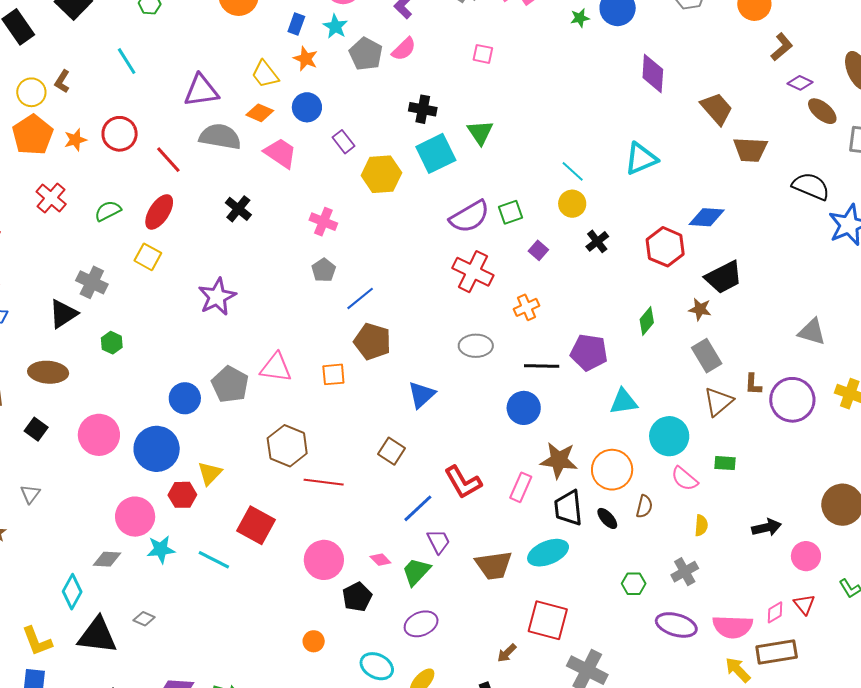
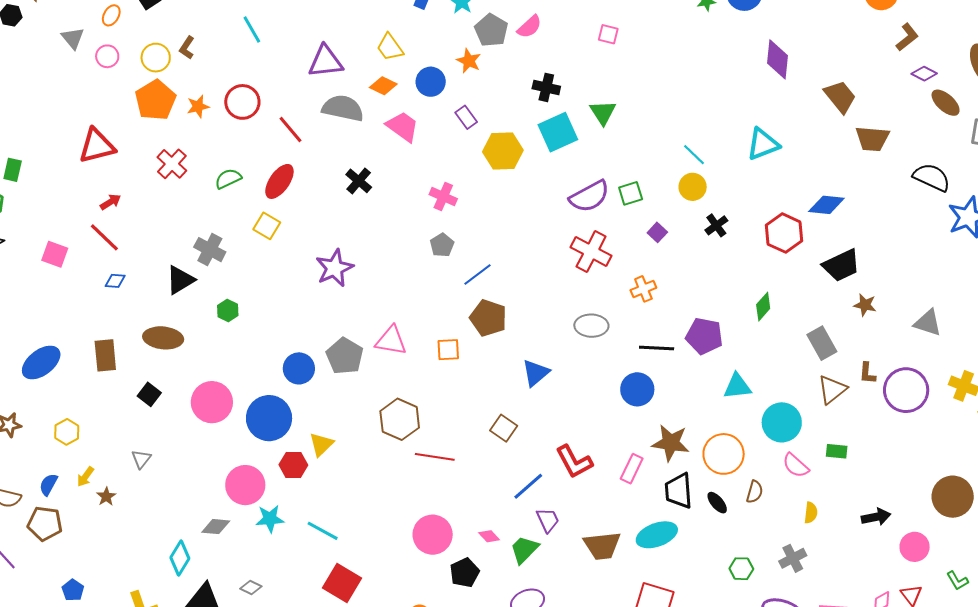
orange star: (306, 59) -> (469, 61), moved
brown star: (700, 309) -> (865, 305), moved
red square: (256, 525) -> (342, 583), moved

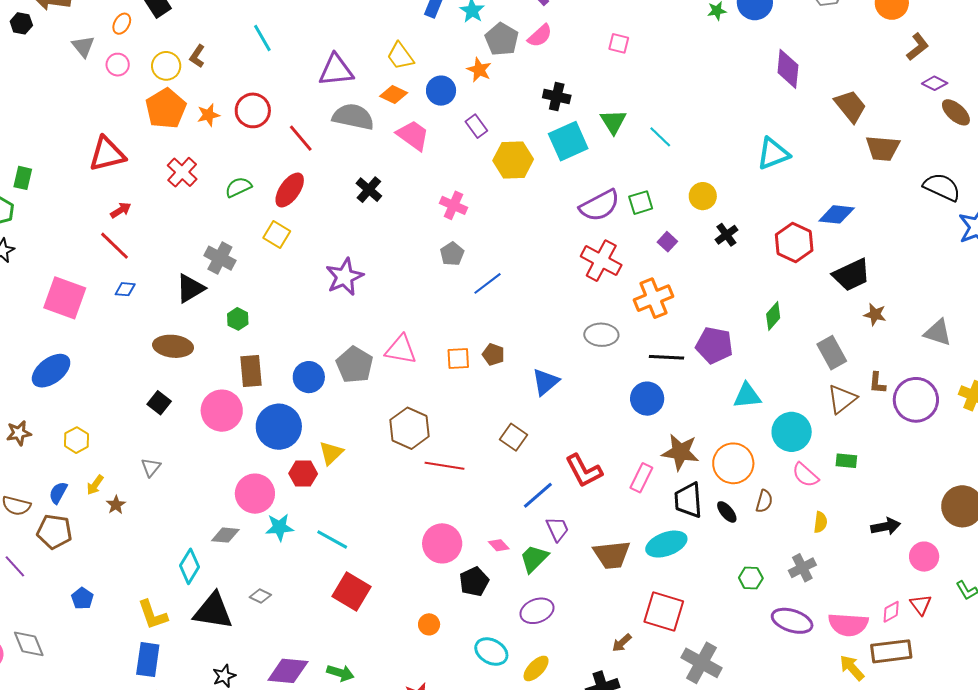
cyan line: (694, 155) -> (660, 137), moved
pink square: (55, 254) -> (65, 298), moved, size x1.6
orange cross: (643, 289) -> (653, 298), size x1.5
brown pentagon: (488, 318) -> (493, 354), moved, size x0.6
brown rectangle: (105, 355) -> (251, 371), moved

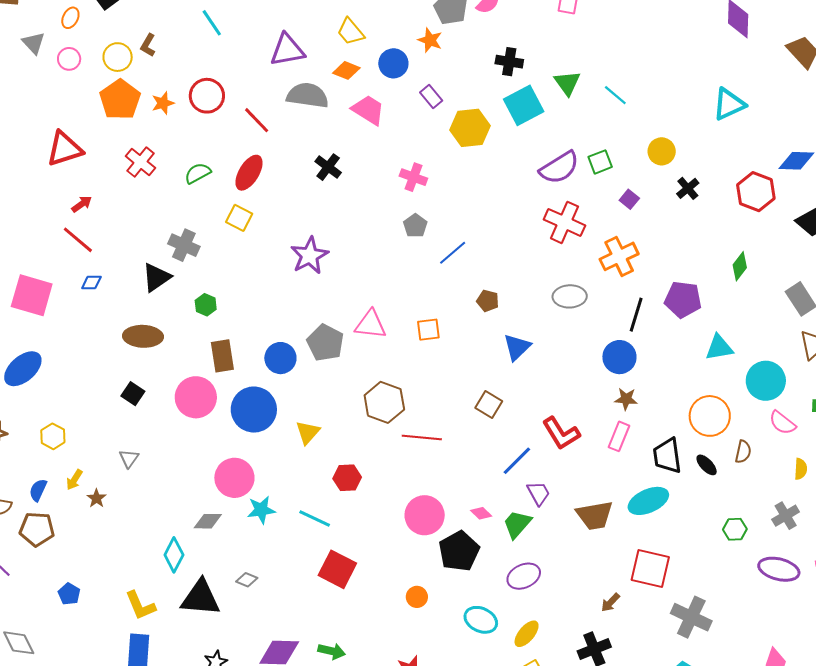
brown pentagon: (493, 354) -> (488, 301), moved
black line: (667, 357) -> (636, 315), turned -72
brown star: (680, 452) -> (626, 399), moved, size x0.6
red hexagon: (303, 474) -> (347, 478), moved
black pentagon: (474, 582) -> (459, 551), size x1.4

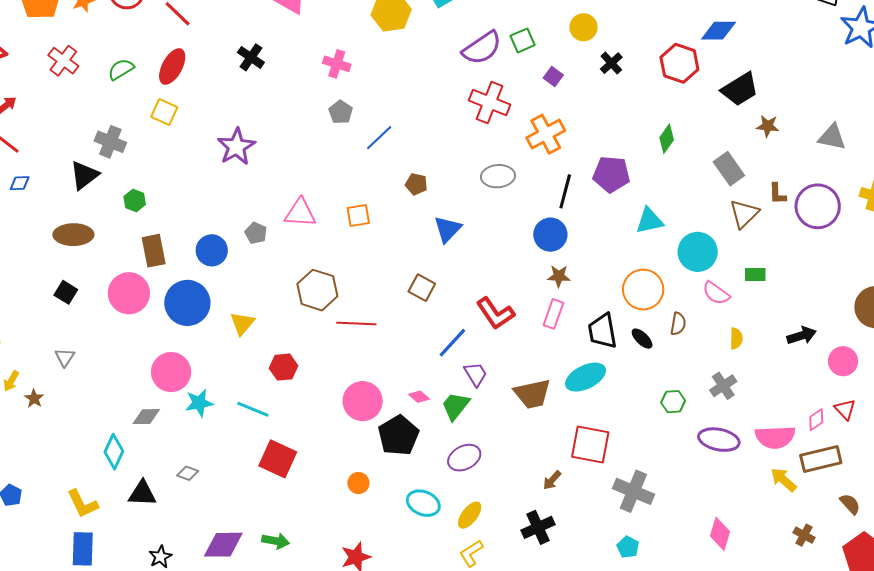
gray pentagon: (325, 343) -> (256, 233), size x0.6
black triangle: (201, 598) -> (142, 493), size x0.7

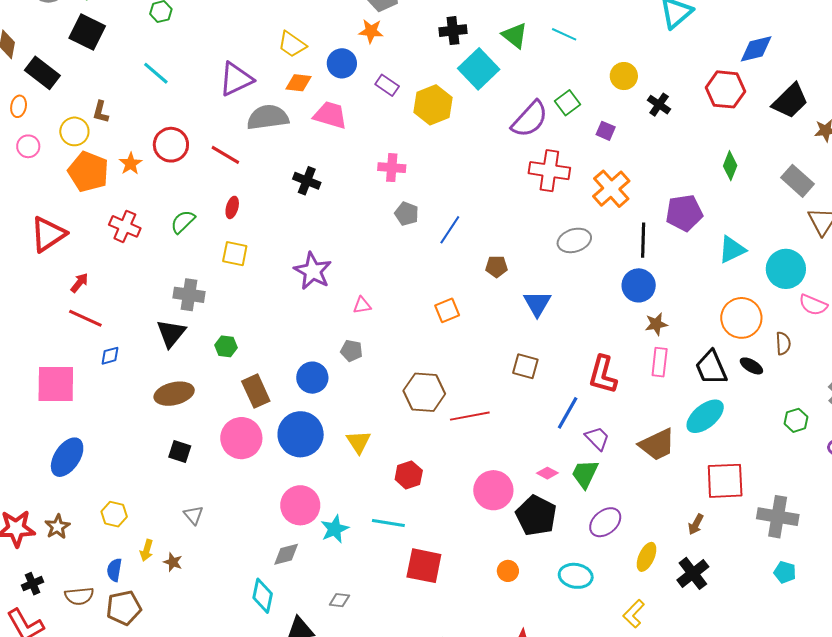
red ellipse: (172, 67) -> (232, 207), size x0.6
pink triangle: (300, 213) -> (362, 305), moved, size x0.6
red L-shape: (495, 313) -> (603, 375), turned 63
yellow ellipse: (470, 515) -> (647, 557), moved

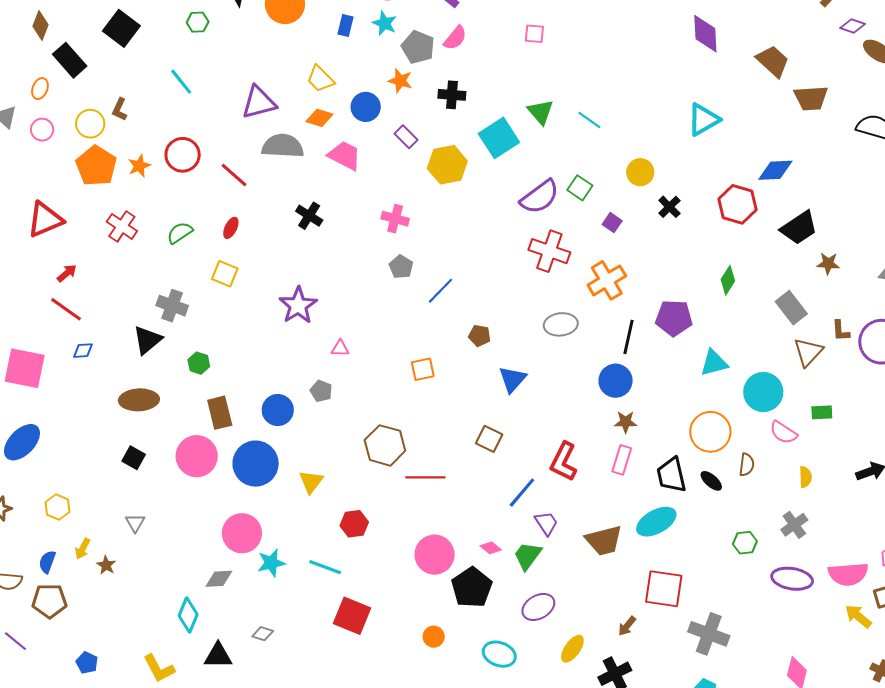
black cross: (453, 31) -> (452, 95), moved
green square: (567, 103) -> (580, 188), turned -30

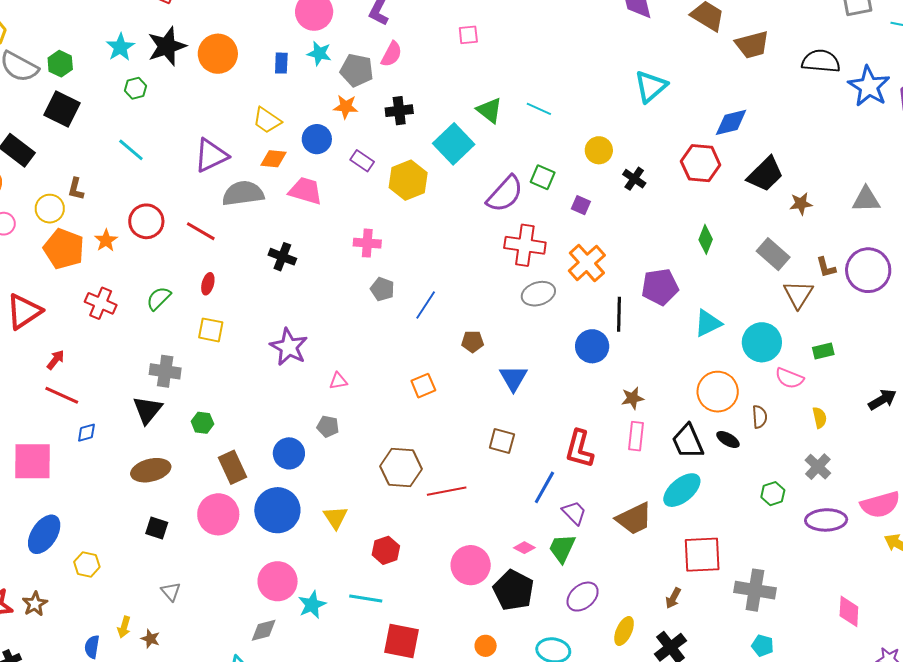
gray ellipse: (561, 324) -> (538, 294), moved
blue circle: (616, 381) -> (592, 346), moved
yellow hexagon: (57, 507) -> (87, 564), moved

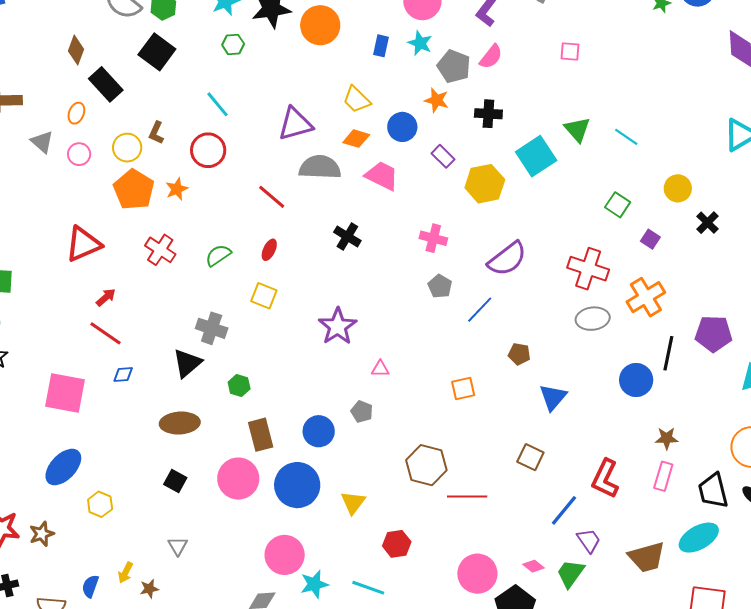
purple semicircle: (505, 194) -> (507, 259), moved
red circle: (146, 221) -> (208, 150), moved
brown star: (150, 639) -> (149, 589), turned 30

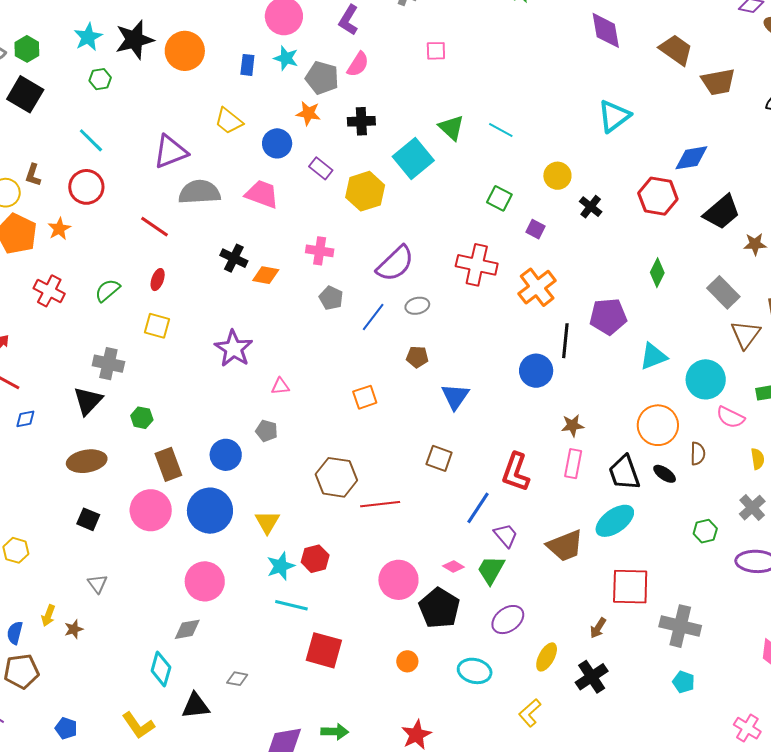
orange diamond: (356, 139) -> (266, 275), moved
gray ellipse: (593, 319) -> (417, 306), moved, size x0.7
cyan star: (314, 584) -> (281, 566), moved

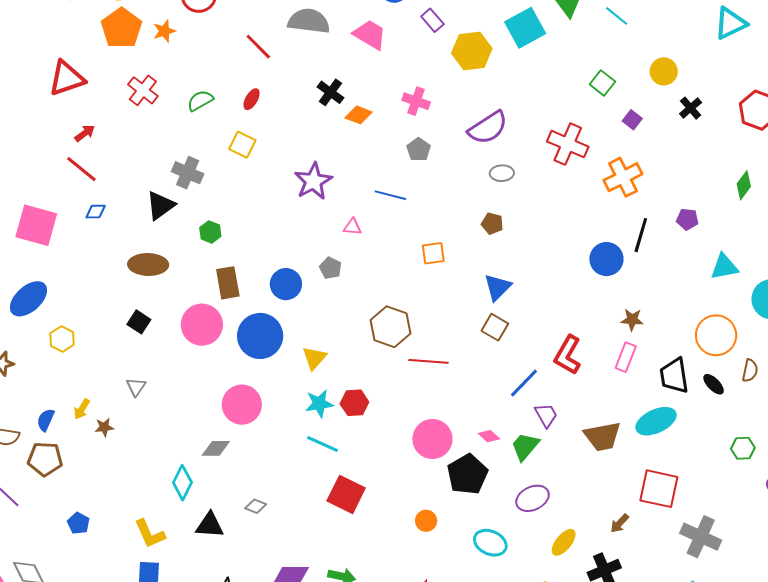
blue line: (373, 317) -> (390, 195), moved, turned 56
purple pentagon: (608, 317) -> (687, 219), size x0.6
blue triangle: (455, 397) -> (497, 287), moved

